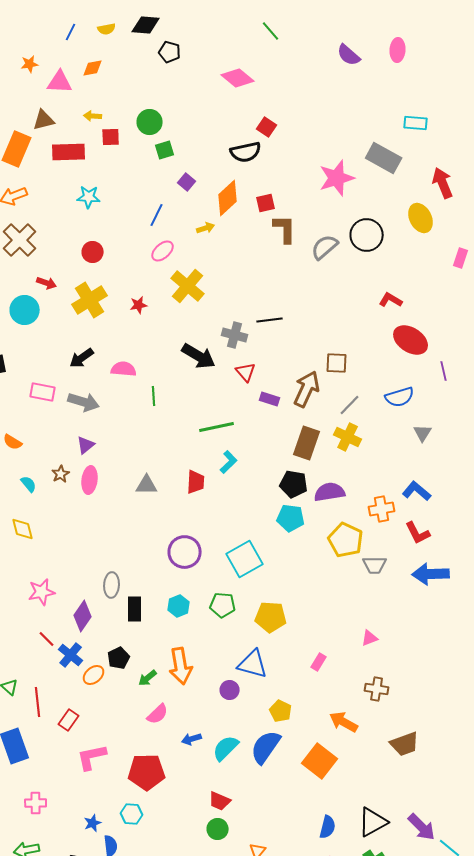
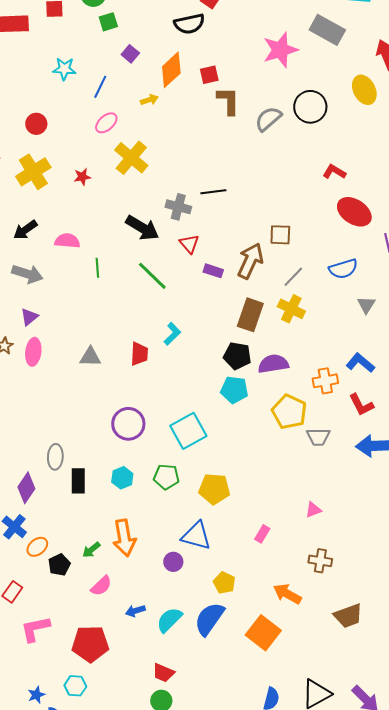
cyan star: (89, 197) -> (64, 69), moved
green line: (217, 427) -> (152, 276), moved, turned 56
black pentagon: (119, 658) -> (59, 565), moved

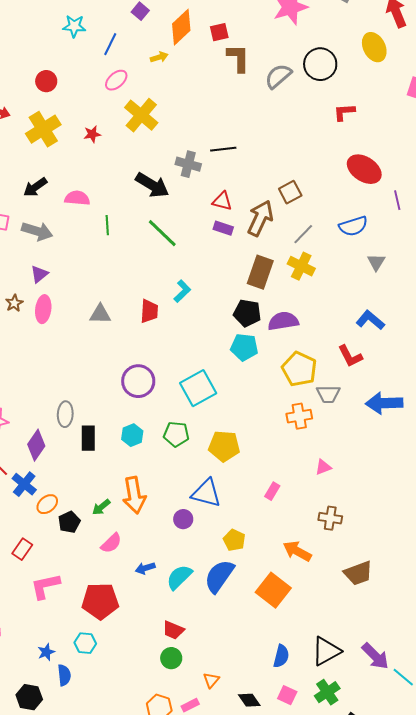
red L-shape: (334, 172) -> (344, 112), moved, turned -35
brown square: (280, 235) -> (290, 192), turned -30
red triangle: (189, 244) -> (222, 201), moved, turned -35
orange cross: (325, 381) -> (299, 416), moved
red L-shape: (361, 405) -> (350, 356), moved

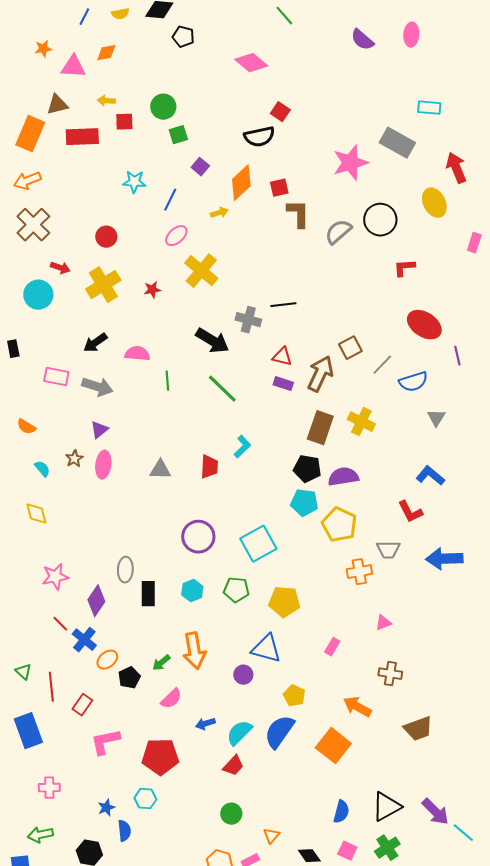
gray line: (303, 234) -> (382, 365), moved
yellow pentagon: (299, 369) -> (339, 525), moved
red trapezoid: (173, 630) -> (233, 766), moved, turned -70

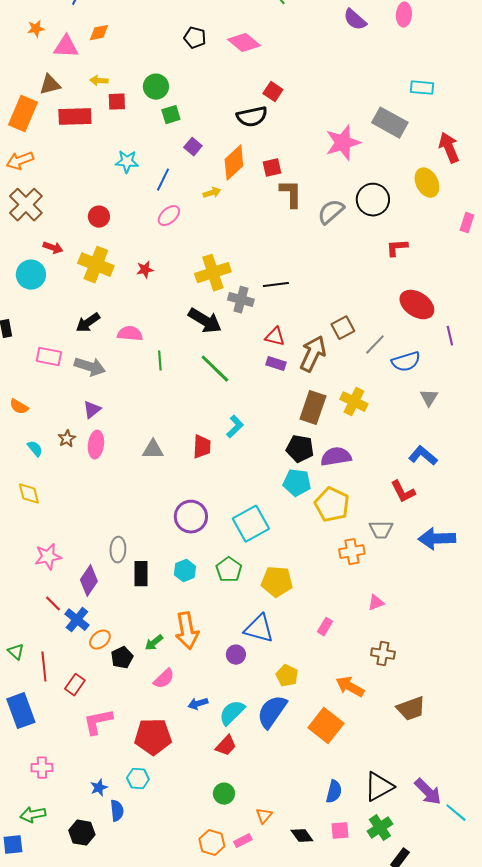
black pentagon: (183, 37) -> (195, 38), moved
yellow cross: (201, 271) -> (213, 273), moved, turned 32
yellow cross: (103, 285) -> (96, 265), turned -36
green pentagon: (236, 590) -> (229, 570), turned 30
pink square: (347, 851) -> (340, 831), turned -30

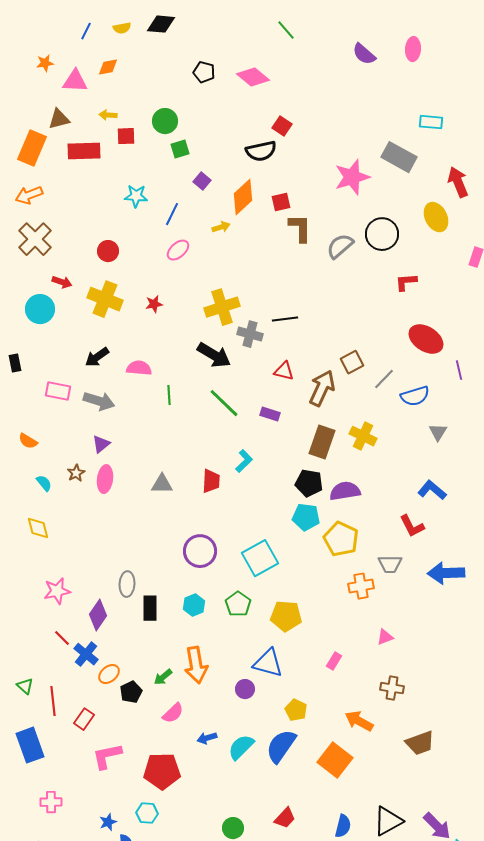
purple rectangle: (276, 364) -> (270, 414), moved
red trapezoid: (226, 746) -> (285, 818), moved

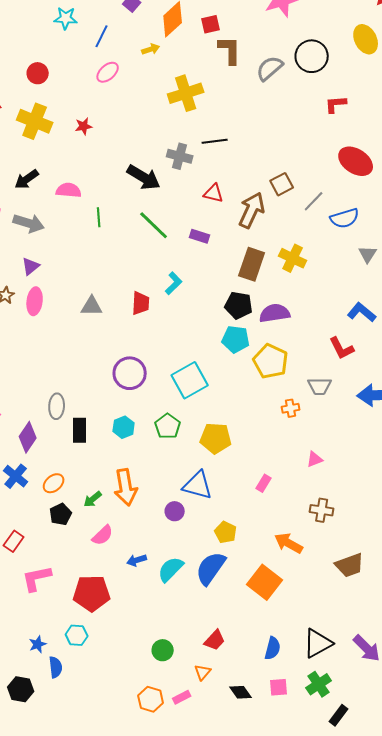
yellow cross: (222, 307) -> (186, 93), moved
orange cross: (361, 586) -> (291, 408), size x0.7
orange ellipse: (109, 674) -> (54, 483), moved

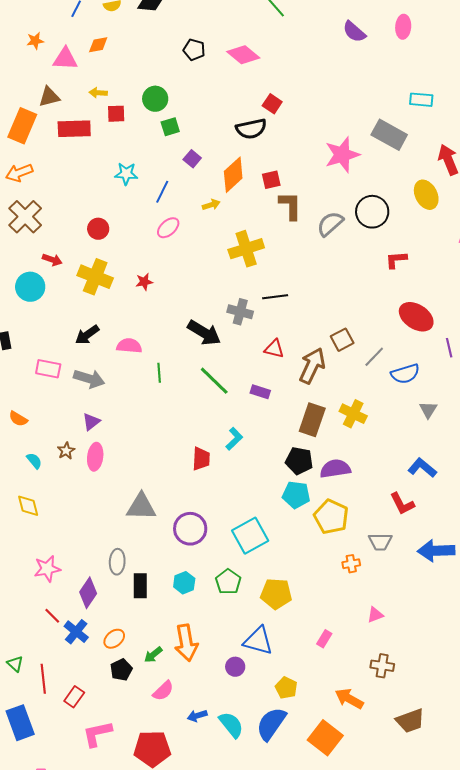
gray triangle: (92, 306) -> (141, 507), moved, size x1.4
cyan semicircle: (171, 569) -> (231, 725), turned 96

